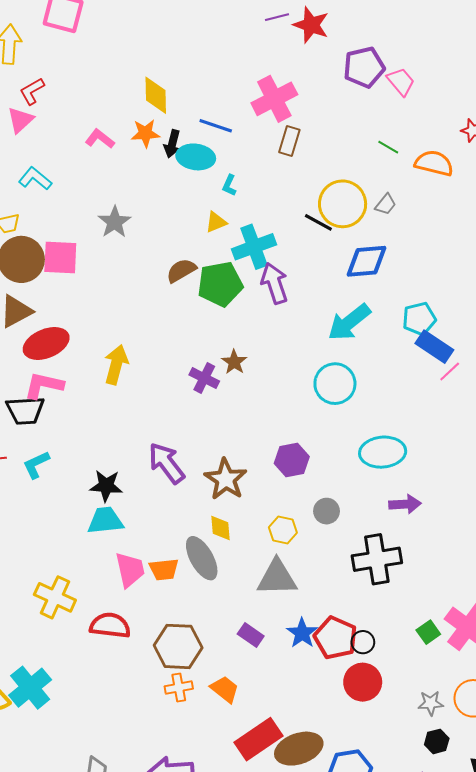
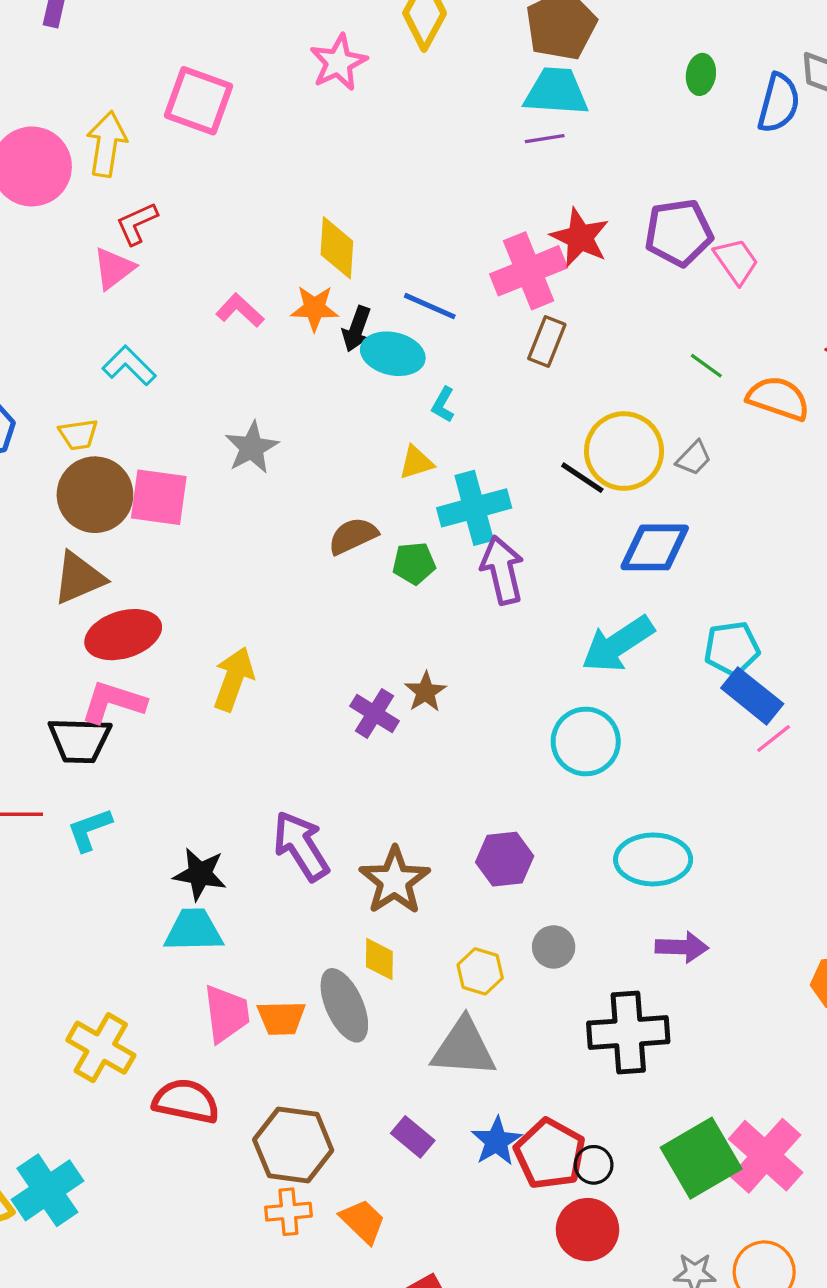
red star: (311, 25) -> (580, 238), moved
green pentagon: (220, 284) -> (414, 563), size x0.6
green square: (428, 632) -> (701, 1158), size x2.0

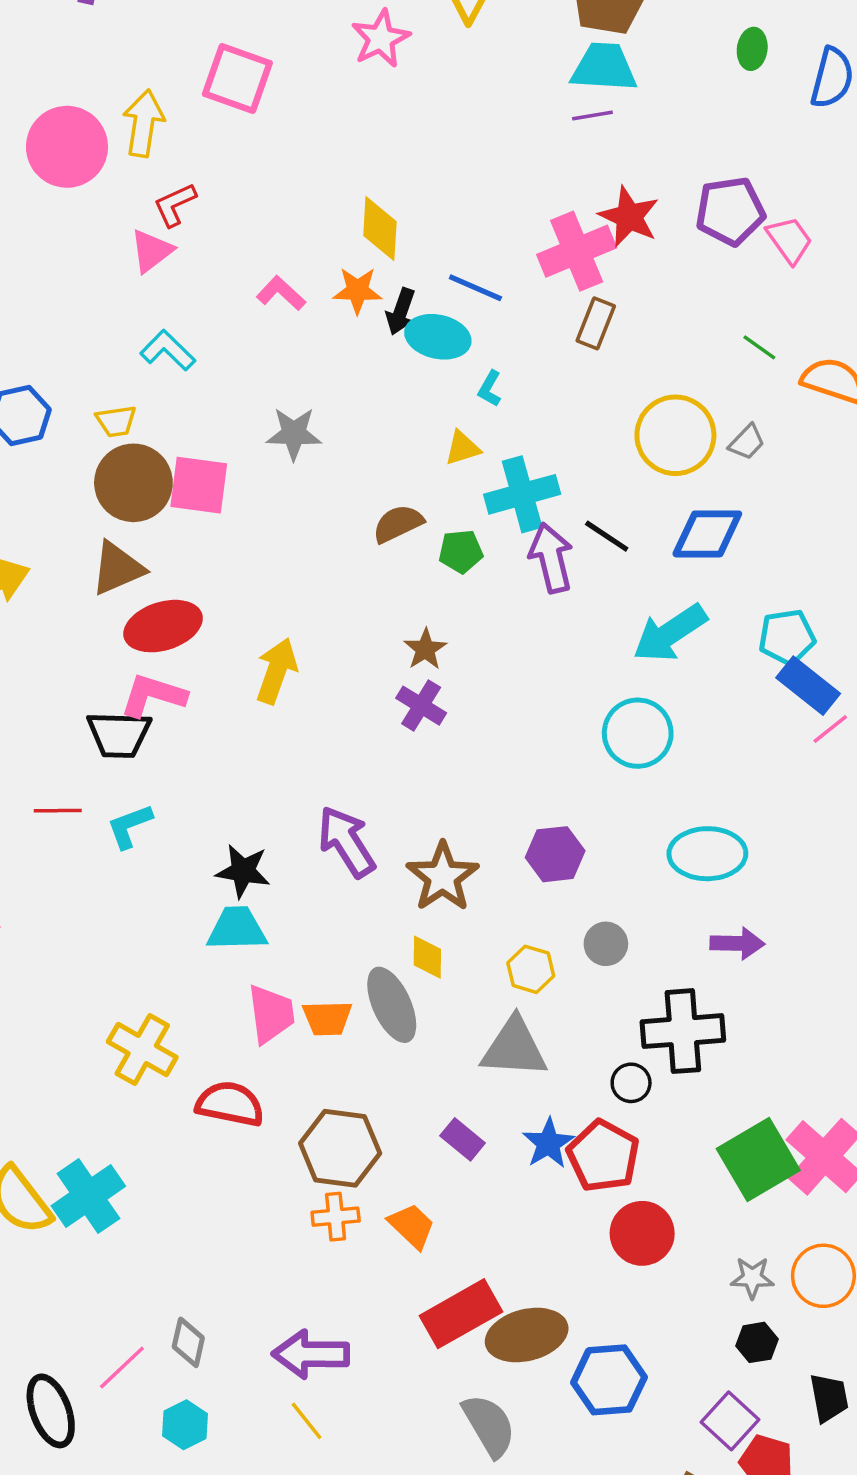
gray star: (252, 448) -> (294, 434), turned 30
black line: (582, 478) -> (607, 536), moved
brown star: (426, 692) -> (425, 649), moved
black circle: (594, 1165) -> (631, 1083), moved

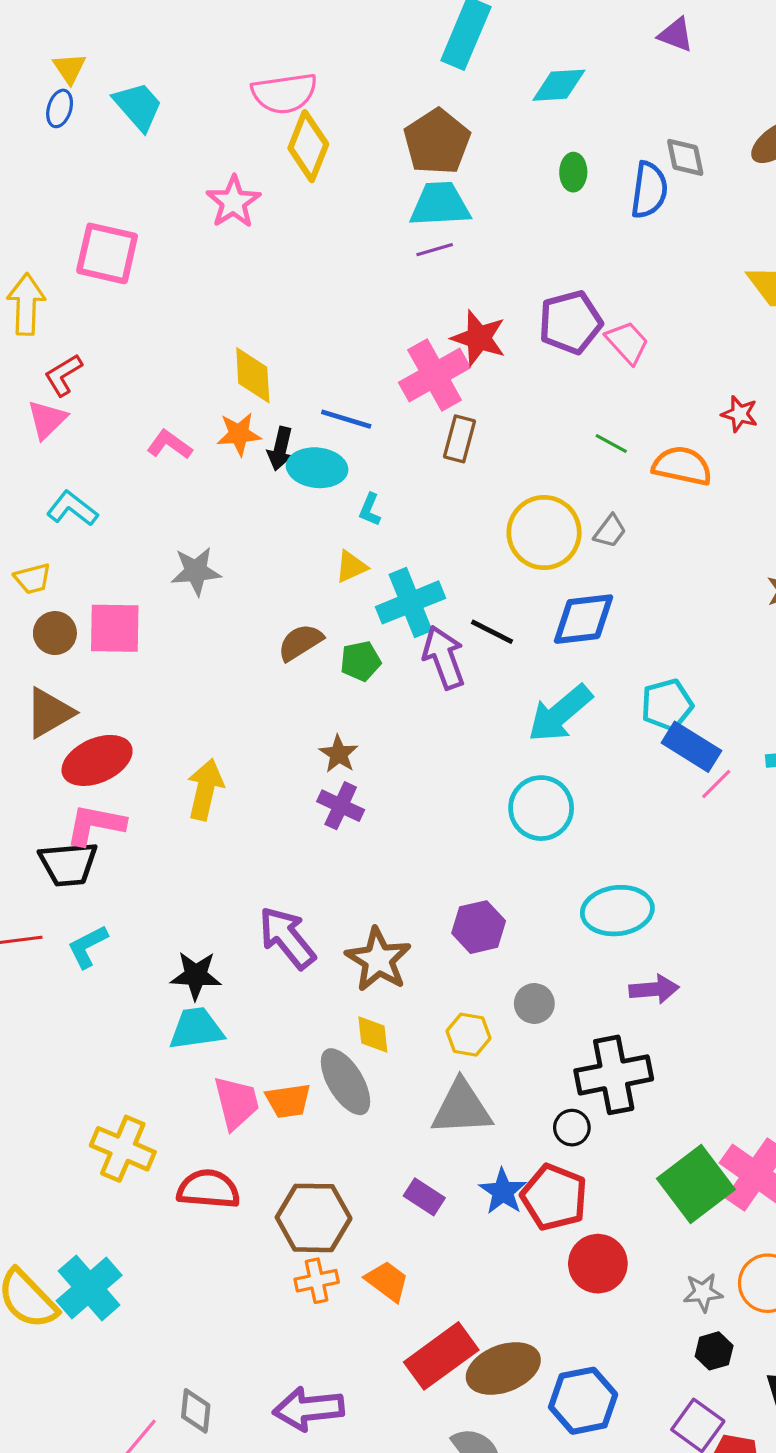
brown circle: (133, 483) -> (55, 633), size x0.6

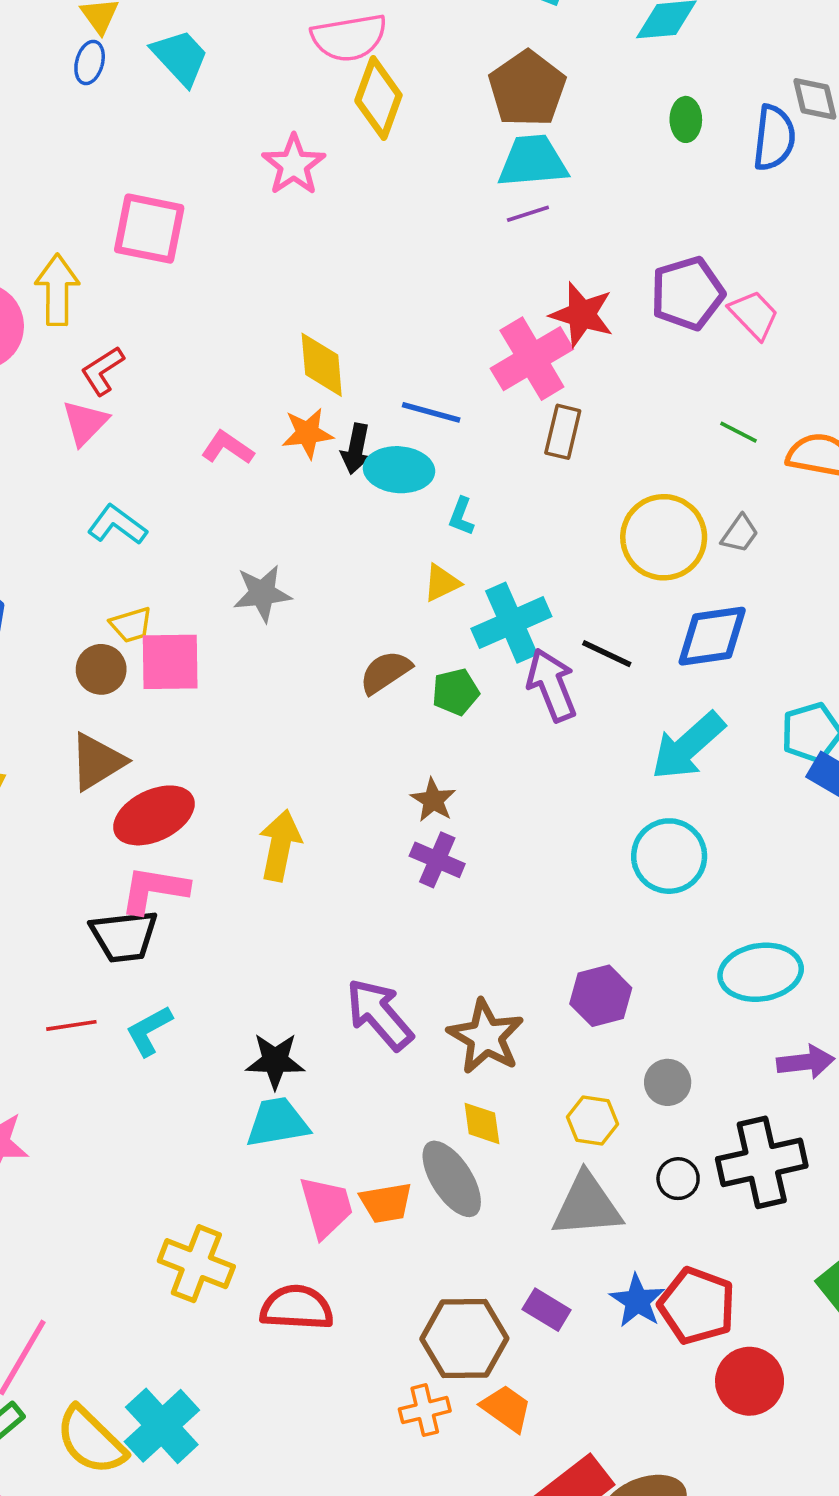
yellow trapezoid: (33, 579) -> (131, 625), moved
black circle: (572, 1128) -> (678, 1179), moved
brown hexagon: (314, 1218) -> (464, 1339), moved

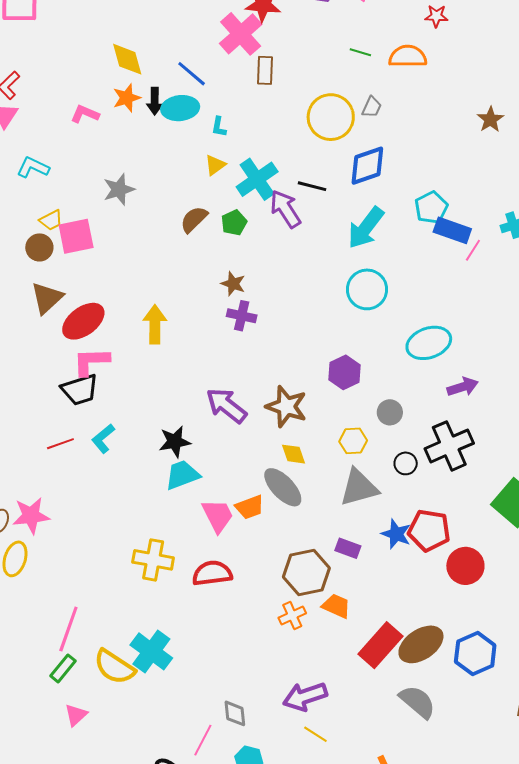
blue line: (431, 412) -> (192, 74), turned 36

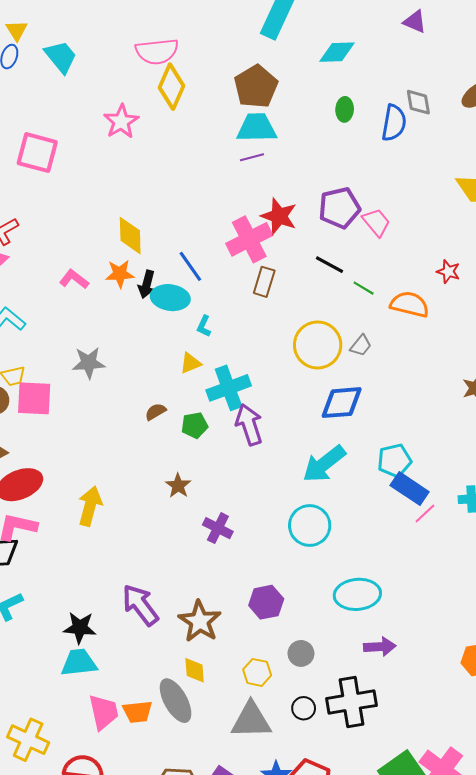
black line: (312, 186) -> (330, 265), moved
brown semicircle: (194, 219) -> (156, 412), size x0.7
purple cross: (242, 316) -> (218, 528), moved

